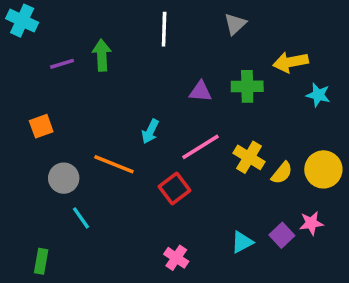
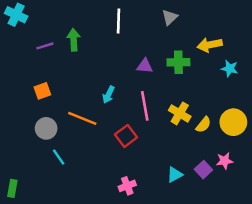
orange square: (41, 126) -> (42, 91), moved
pink line: (200, 147) -> (145, 106), turned -68
pink cross: (176, 258) -> (127, 186), turned 35
green rectangle: (41, 261) -> (12, 188), moved

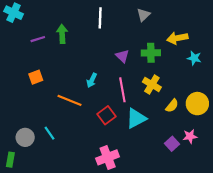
purple triangle: (145, 66) -> (122, 56), turned 40
yellow cross: (180, 113) -> (152, 85), moved
gray circle: (46, 128) -> (25, 137), moved
cyan triangle: (175, 175) -> (136, 118), moved, size x1.5
pink cross: (127, 186) -> (108, 157), size x1.5

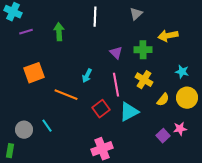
purple line: (38, 39) -> (26, 32), moved
cyan star: (194, 58) -> (182, 72), moved
orange square: (36, 77) -> (34, 73), size x1.5

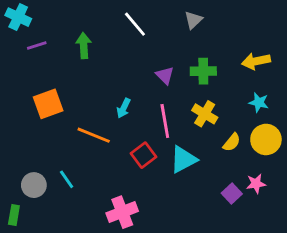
white line: (95, 17) -> (135, 24), turned -42
yellow arrow: (168, 36) -> (256, 61), moved
pink cross: (102, 149) -> (122, 212), moved

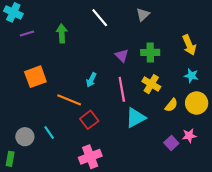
yellow arrow: (256, 61) -> (189, 45), turned -102
red square: (144, 155) -> (89, 120), moved

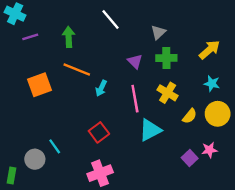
gray triangle: (143, 15) -> (158, 32), moved
yellow arrow: (189, 45) -> (209, 50), turned -108
orange line: (69, 100) -> (77, 70), moved
gray circle: (25, 137) -> (35, 159), moved

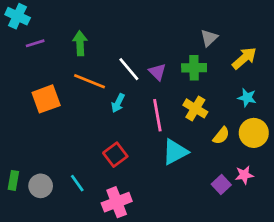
white line: (111, 20) -> (129, 69), moved
gray triangle: (158, 32) -> (209, 38), moved
cyan line: (55, 146) -> (77, 183), moved
green rectangle: (12, 175) -> (13, 180), moved

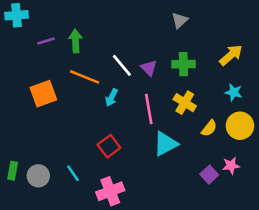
cyan cross: (18, 16) -> (16, 15), turned -30
gray triangle: (209, 38) -> (180, 20), moved
purple line: (35, 43) -> (46, 41), moved

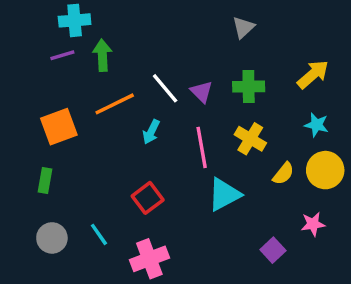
cyan cross: (16, 15) -> (75, 20), moved
orange line: (85, 77) -> (115, 104), turned -48
green rectangle: (13, 171) -> (45, 181), moved
purple square: (209, 175) -> (273, 250), moved

